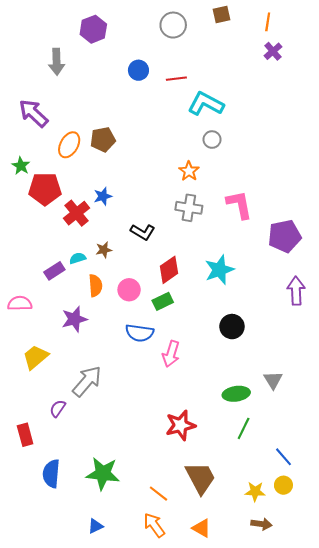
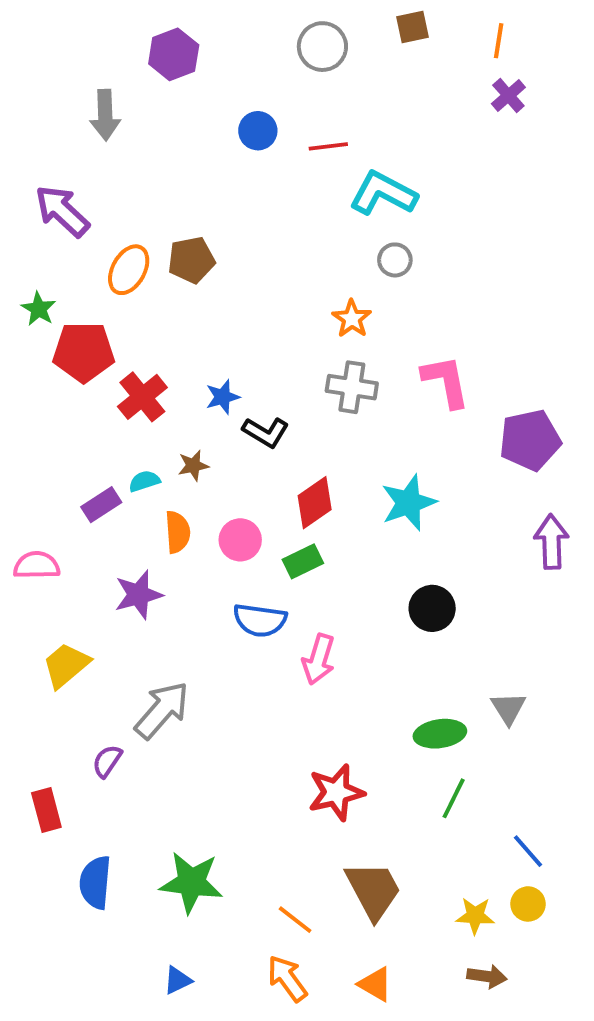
blue star: (103, 196) -> (223, 397), moved

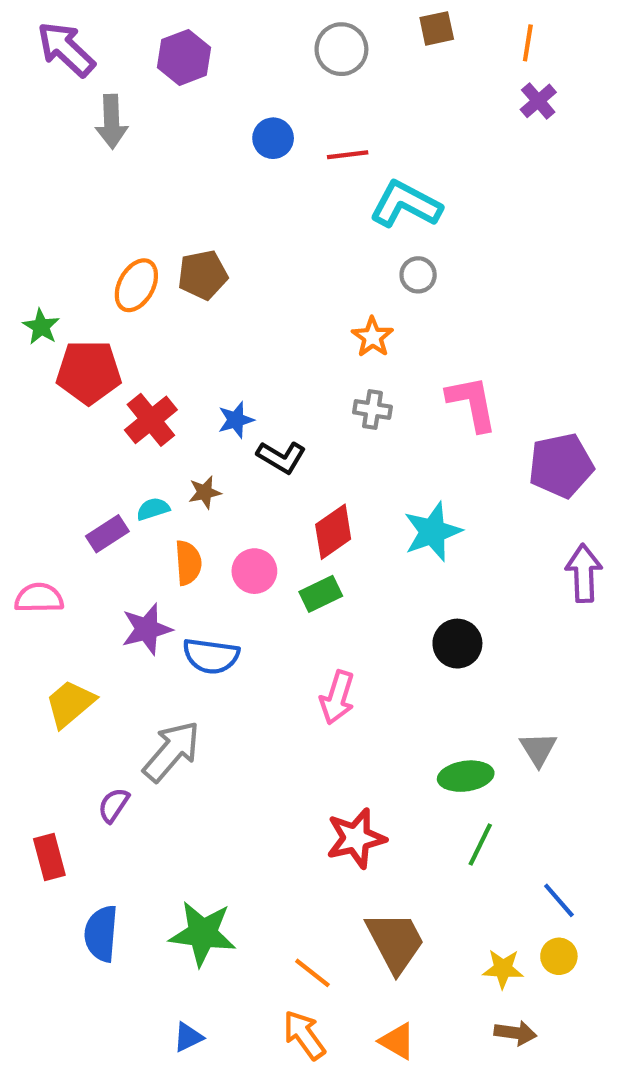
purple arrow: (62, 211) -> (66, 49), moved
gray cross: (352, 387) -> (372, 410), size x0.7
blue semicircle: (260, 620) -> (211, 656), moved

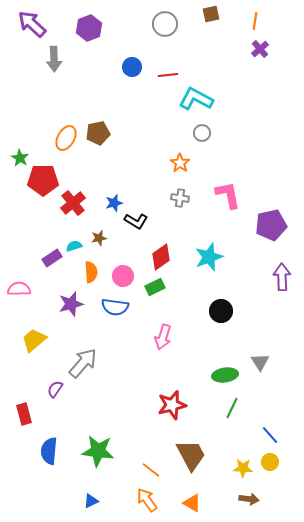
blue semicircle: (211, 656) -> (115, 307), moved

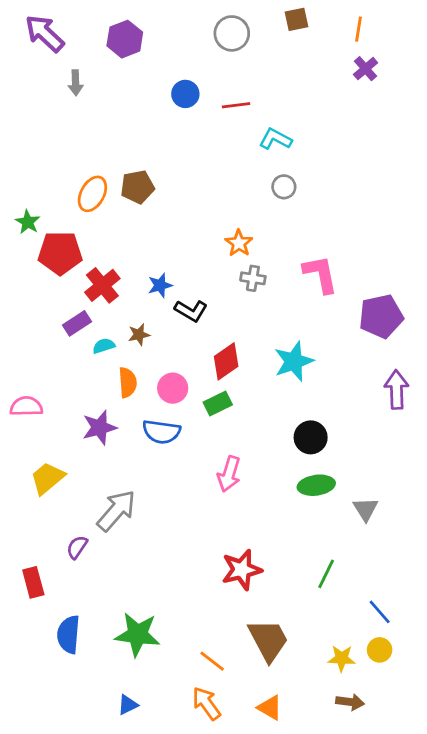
gray arrow: (54, 59) -> (76, 83), size x0.7
cyan L-shape: (196, 99) -> (275, 139), size x0.7
orange star: (180, 163) -> (239, 243), moved
purple rectangle: (52, 258) -> (77, 323), moved
green ellipse: (225, 375) -> (316, 485), moved

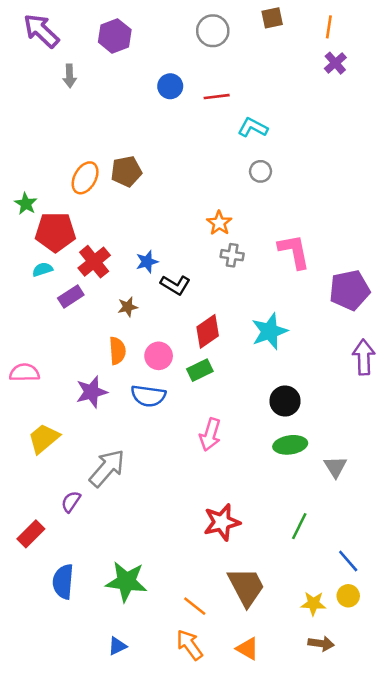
cyan semicircle: (104, 346) -> (42, 269), moved
red rectangle: (33, 582) -> (31, 534), turned 60

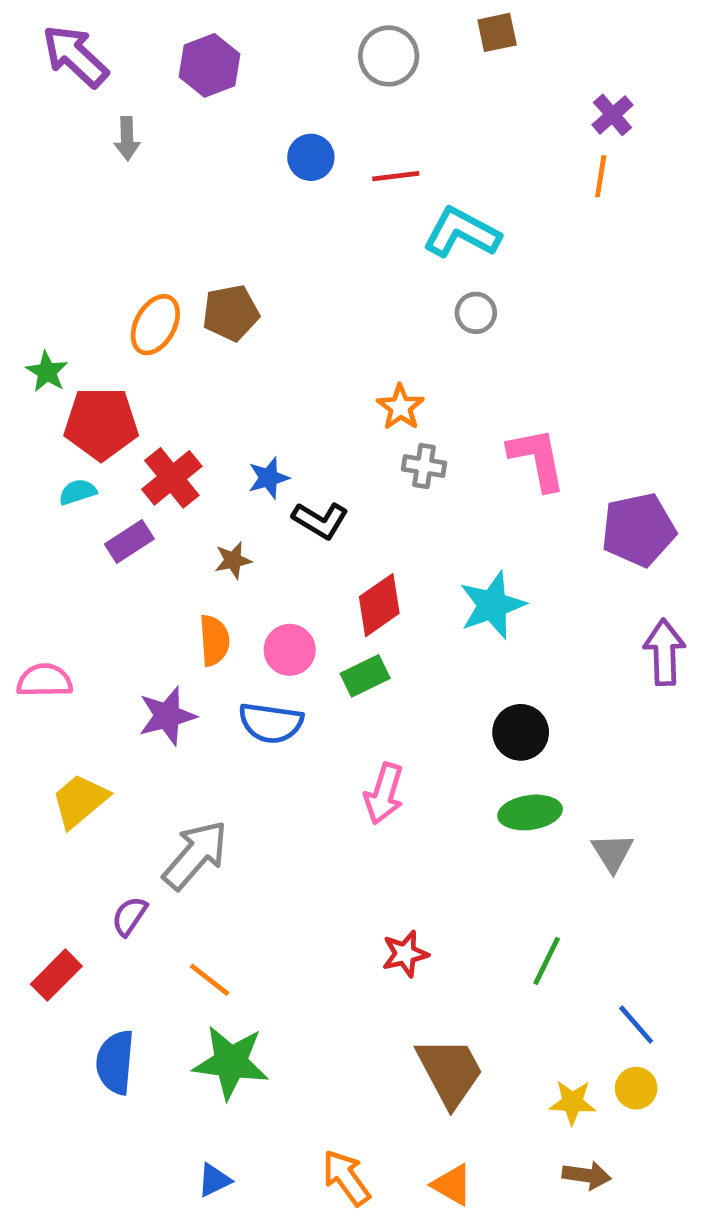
orange line: (329, 27) -> (601, 176), moved
cyan L-shape: (253, 128) -> (462, 233), size x1.4
red star: (222, 522) -> (405, 954), size x0.7
orange line: (195, 606) -> (210, 980), moved

